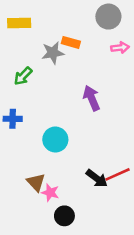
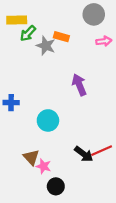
gray star: (53, 53) -> (46, 46), turned 30
green arrow: (23, 76) -> (28, 33), moved

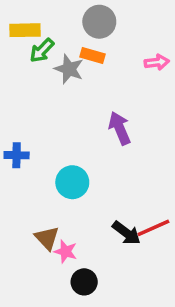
gray circle: (94, 14) -> (99, 22), moved

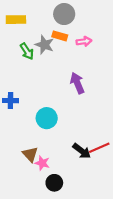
green arrow: (42, 50) -> (27, 51), moved, turned -77
pink arrow: (157, 62) -> (84, 41), moved

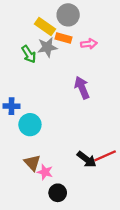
yellow rectangle: (16, 20) -> (45, 26), moved, turned 36
gray star: (44, 45) -> (47, 47), turned -30
cyan circle: (47, 118) -> (30, 125), moved

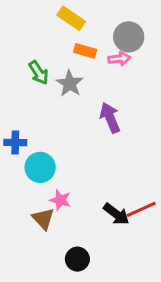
gray circle: (68, 15) -> (129, 37), moved
yellow rectangle: (45, 26) -> (71, 18), moved
gray star: (47, 47) -> (70, 84), moved, turned -30
pink star: (45, 172) -> (60, 200), moved

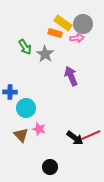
yellow rectangle: (71, 18) -> (63, 23), moved
brown triangle: (43, 219) -> (21, 135), moved

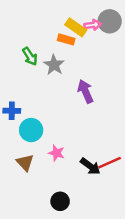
gray circle: (83, 24) -> (110, 21), moved
pink arrow: (77, 38) -> (93, 25), moved
pink star: (39, 129) -> (56, 153), moved

